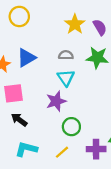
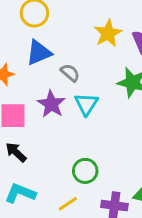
gray semicircle: (66, 55) -> (70, 73), moved, turned 32
blue triangle: (26, 58) -> (39, 53), moved
purple star: (56, 101) -> (51, 104), moved, turned -30

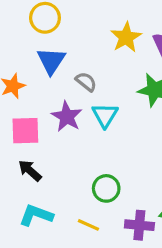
blue triangle: (39, 53) -> (51, 61), turned -32
yellow line: (68, 204) -> (88, 225), turned 60

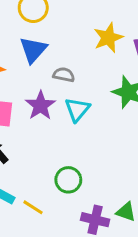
gray semicircle: (86, 82) -> (64, 75), turned -35
yellow line: (88, 225) -> (33, 207), moved

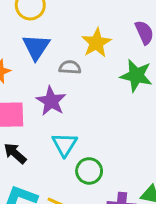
yellow star: (108, 38) -> (96, 43), moved
cyan triangle: (77, 109) -> (65, 144), moved

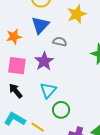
yellow star: (96, 43) -> (77, 14), moved

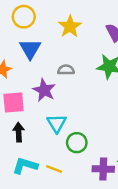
gray semicircle: (60, 42) -> (66, 70), moved
black arrow: (16, 91) -> (19, 132), turned 49

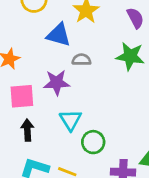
blue triangle: (30, 49) -> (59, 35), moved, turned -45
purple star: (44, 90) -> (57, 83), turned -30

